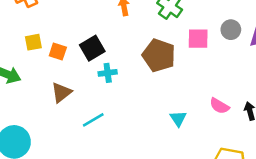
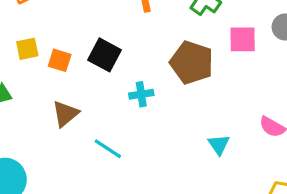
black square: (92, 48) -> (105, 55), turned -30
cyan cross: (108, 73) -> (141, 94), moved
cyan line: (93, 120) -> (108, 149), turned 65

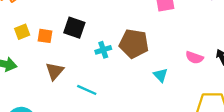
brown pentagon: (192, 63) -> (134, 44), moved

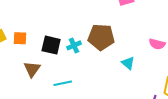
black square: (74, 28) -> (51, 45), moved
cyan line: (87, 90) -> (63, 83), turned -30

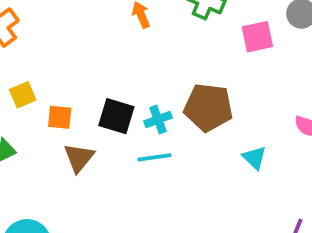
orange square: (20, 38) -> (60, 117), moved
cyan line: (63, 83) -> (154, 157), moved

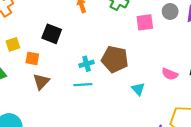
black square: (116, 116) -> (52, 34), moved

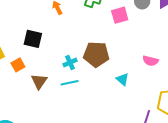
orange square: (32, 58) -> (18, 65), turned -32
brown triangle: (41, 82) -> (39, 81), moved

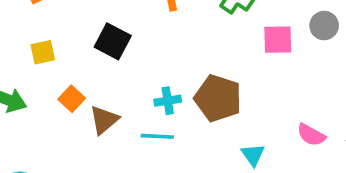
orange square: (18, 65) -> (72, 99), moved, turned -32

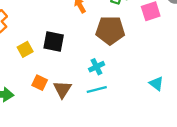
yellow square: (43, 52) -> (25, 49), moved
brown pentagon: (218, 98) -> (110, 30), moved

